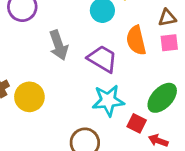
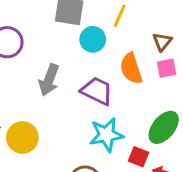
brown triangle: (167, 18) -> (162, 42), turned -36
gray arrow: (59, 45) -> (49, 80), turned 44

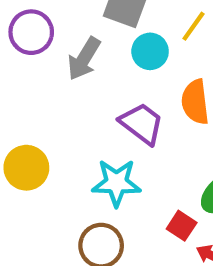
gray arrow: (49, 80) -> (84, 59), moved
cyan star: (106, 135) -> (116, 183), moved

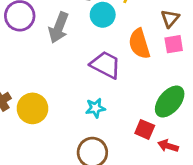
cyan star: (116, 183) -> (95, 108), size x0.6

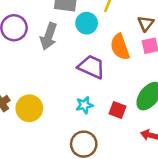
red square: (145, 129) -> (117, 110), moved

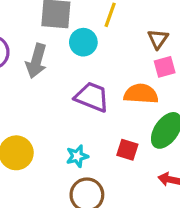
orange semicircle: (120, 47) -> (141, 94), moved, turned 116
cyan star: (84, 105) -> (77, 156), moved

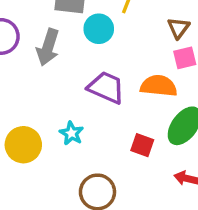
cyan star: (77, 156) -> (71, 133), moved, turned -30

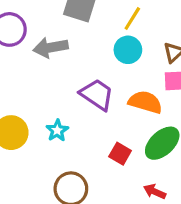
cyan circle: (99, 29) -> (128, 50), moved
gray arrow: (48, 47) -> (51, 47), turned 52

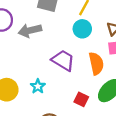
orange semicircle: (145, 102) -> (96, 63), turned 65

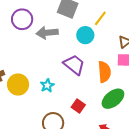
cyan circle: (82, 29) -> (85, 35), moved
red square: (81, 99) -> (78, 106), moved

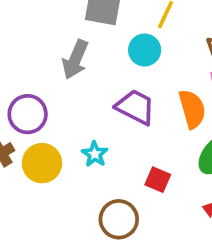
purple circle: (22, 19) -> (28, 114), moved
gray arrow: (47, 33) -> (75, 60), turned -50

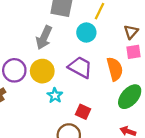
yellow circle: (42, 163) -> (42, 71), moved
red square: (158, 180) -> (83, 112), moved

